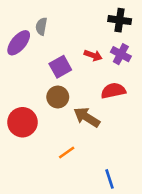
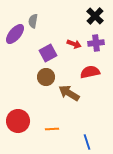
black cross: (120, 20) -> (95, 16), turned 36
purple cross: (121, 54) -> (96, 43), turned -35
red circle: (22, 122) -> (18, 121), moved
orange line: (67, 152) -> (52, 129), moved, turned 32

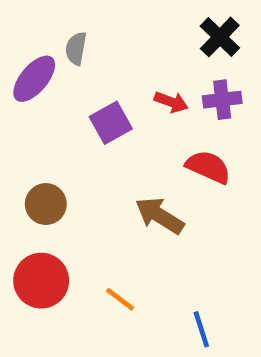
red semicircle: (90, 72) -> (208, 167), turned 36
brown circle: (46, 77) -> (46, 204), moved
orange line: (52, 129) -> (120, 299), turned 40

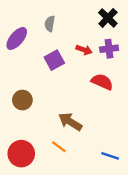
gray semicircle: (76, 49) -> (50, 24), moved
brown arrow: (160, 216) -> (70, 122), moved
red circle: (41, 281) -> (21, 154), moved
blue line: (201, 329) -> (110, 156), moved, turned -54

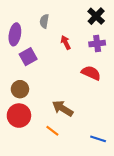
purple ellipse: (17, 38) -> (15, 34), turned -30
red arrow: (84, 50) -> (66, 42), moved, turned -136
purple square: (54, 60) -> (28, 57), moved
red circle: (21, 154) -> (19, 116), moved

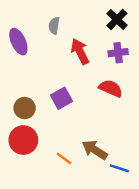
purple ellipse: (15, 34) -> (18, 42), turned -35
red arrow: (66, 42) -> (80, 51), size x1.5
purple square: (28, 57) -> (61, 98), moved
brown arrow: (63, 108) -> (95, 150), moved

